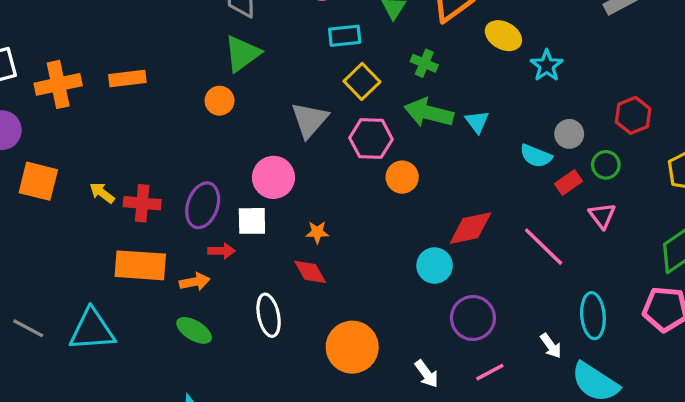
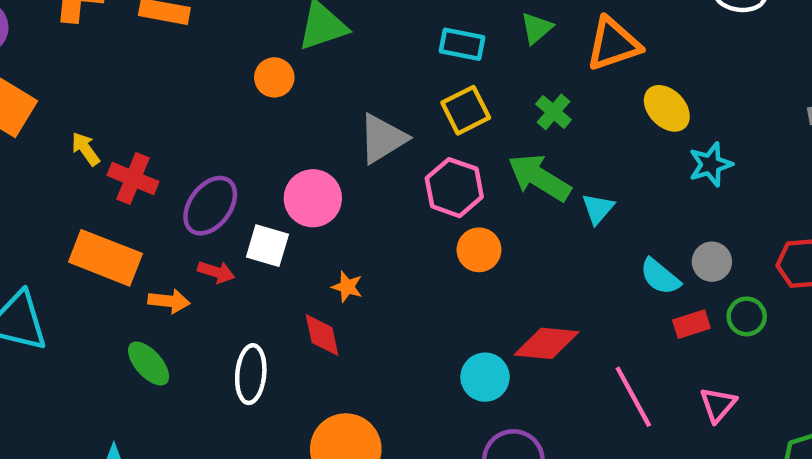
pink triangle: (602, 216) -> (718, 405), moved

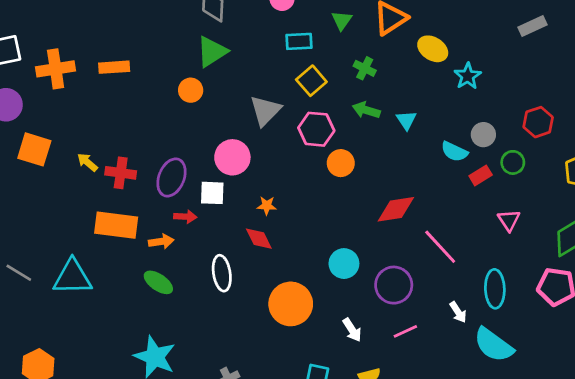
green arrow: (539, 178) -> (366, 110), size x0.7
cyan circle: (485, 377) -> (344, 264), moved
pink line: (633, 397) -> (440, 247), moved

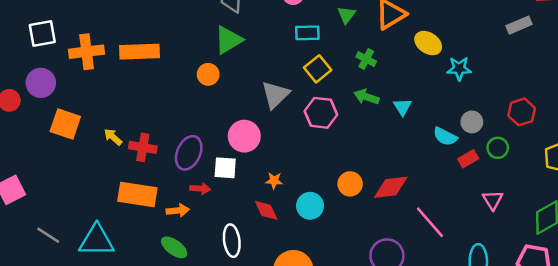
orange rectangle: (114, 67) -> (140, 52), size x1.4
cyan star: (468, 76) -> (459, 69), turned 30
orange circle: (341, 163) -> (350, 184), moved
cyan circle: (344, 264) -> (310, 206), moved

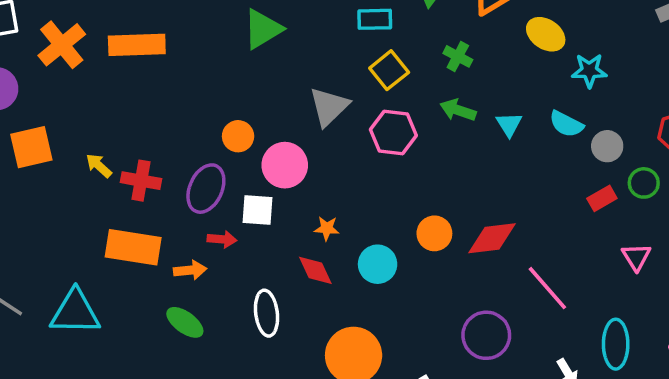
orange cross: (87, 52) -> (62, 45), turned -32
orange circle: (208, 74) -> (238, 136), moved
orange square: (65, 124) -> (31, 147), turned -32
cyan semicircle: (445, 137) -> (566, 124), moved

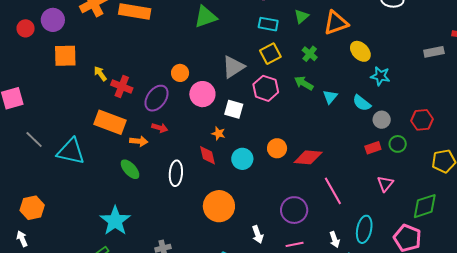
white square: (258, 210) -> (234, 109), moved

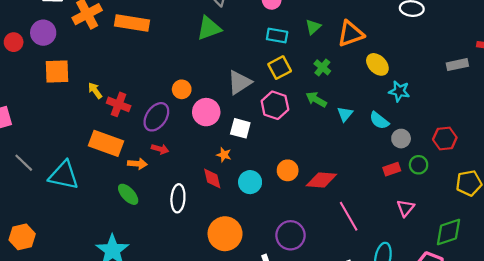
purple circle: (294, 210) -> (290, 235), moved

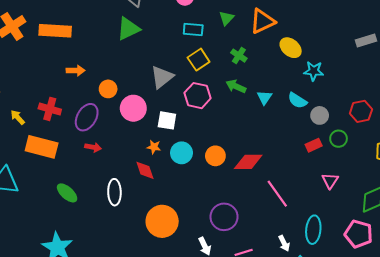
yellow arrow: (95, 91) -> (18, 117), moved
orange arrow: (137, 164) -> (76, 71), moved
cyan circle: (250, 182) -> (181, 153), moved

